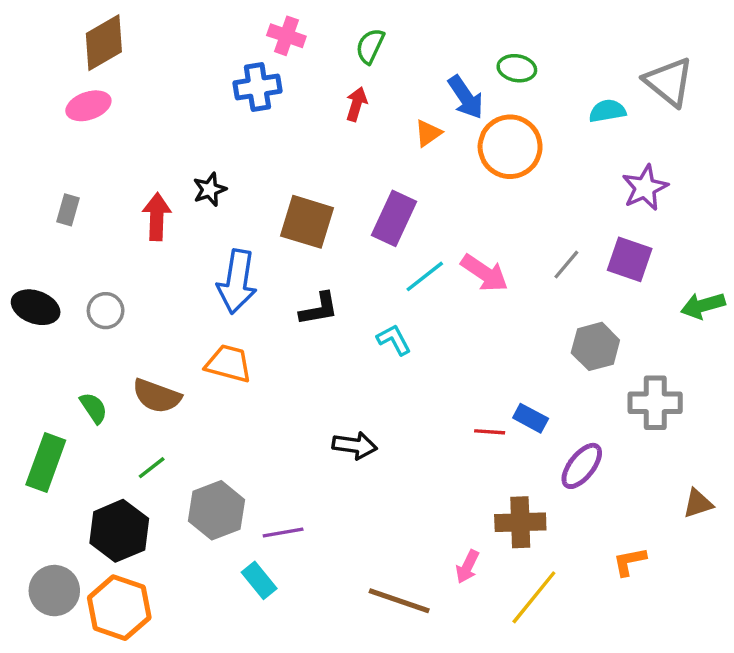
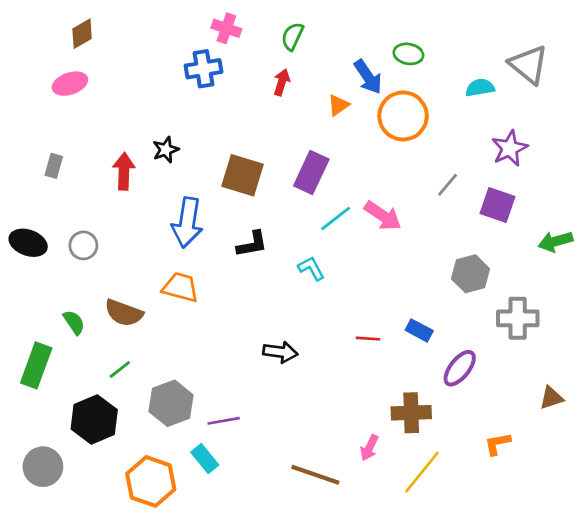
brown diamond: (104, 43) -> (82, 34), size x0.7
gray line: (566, 265) -> (448, 185), moved
red line: (490, 432) -> (368, 339), moved
orange hexagon: (119, 608) -> (151, 481), moved

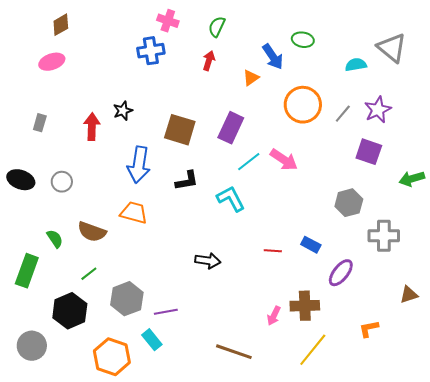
orange circle: (403, 116) -> (303, 105), moved
gray line: (448, 185) -> (343, 114), moved
cyan L-shape: (311, 268) -> (231, 199), size x1.4
pink arrow: (369, 448) -> (274, 316), moved

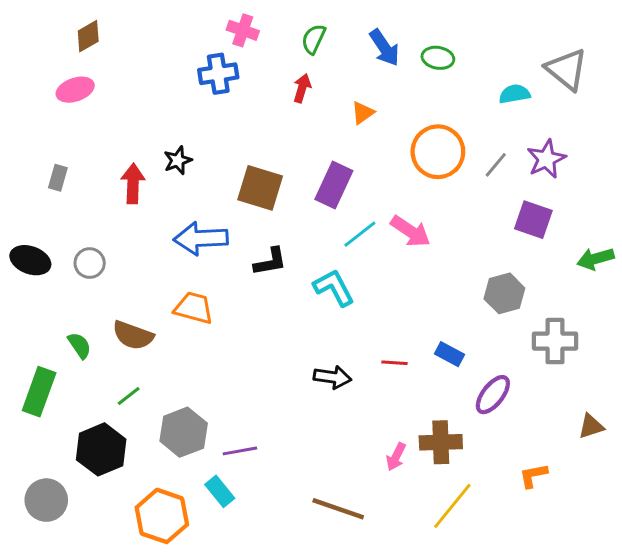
blue arrow: (273, 57) -> (384, 48), moved
blue arrow: (139, 165) -> (201, 238), turned 78
black arrow: (208, 261) -> (332, 377), moved

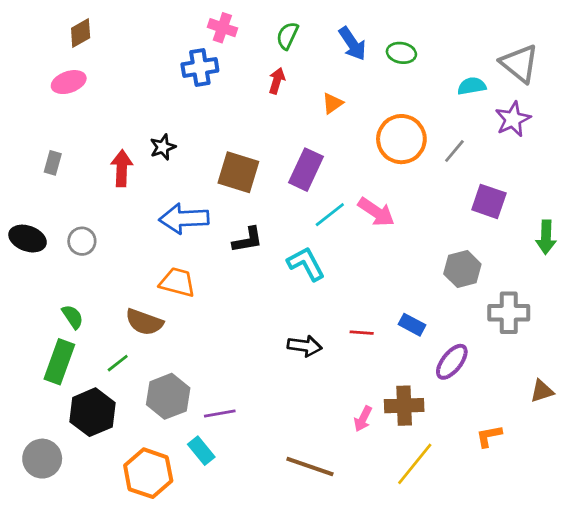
purple star: (546, 159) -> (513, 119), moved
green arrow: (595, 259) -> (546, 237), turned -72
brown semicircle: (133, 335) -> (144, 322), moved
green rectangle: (39, 392) -> (59, 362), moved

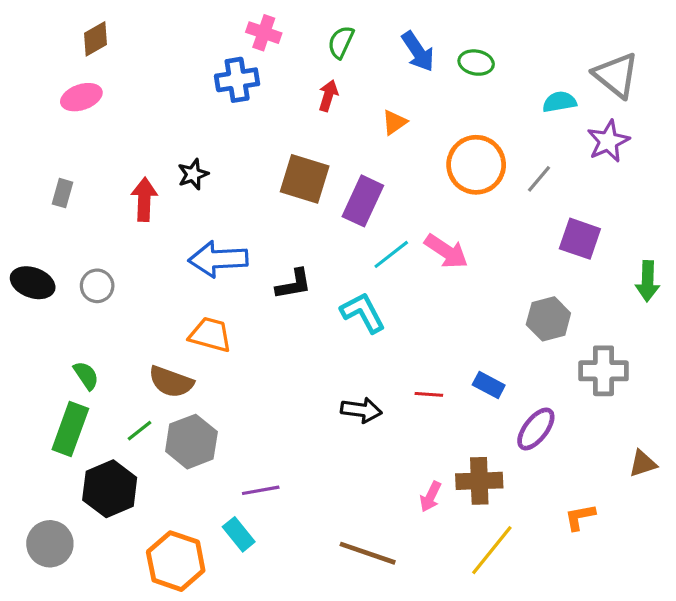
brown square: (238, 172) -> (305, 179), moved
gray hexagon: (168, 396) -> (191, 442), moved

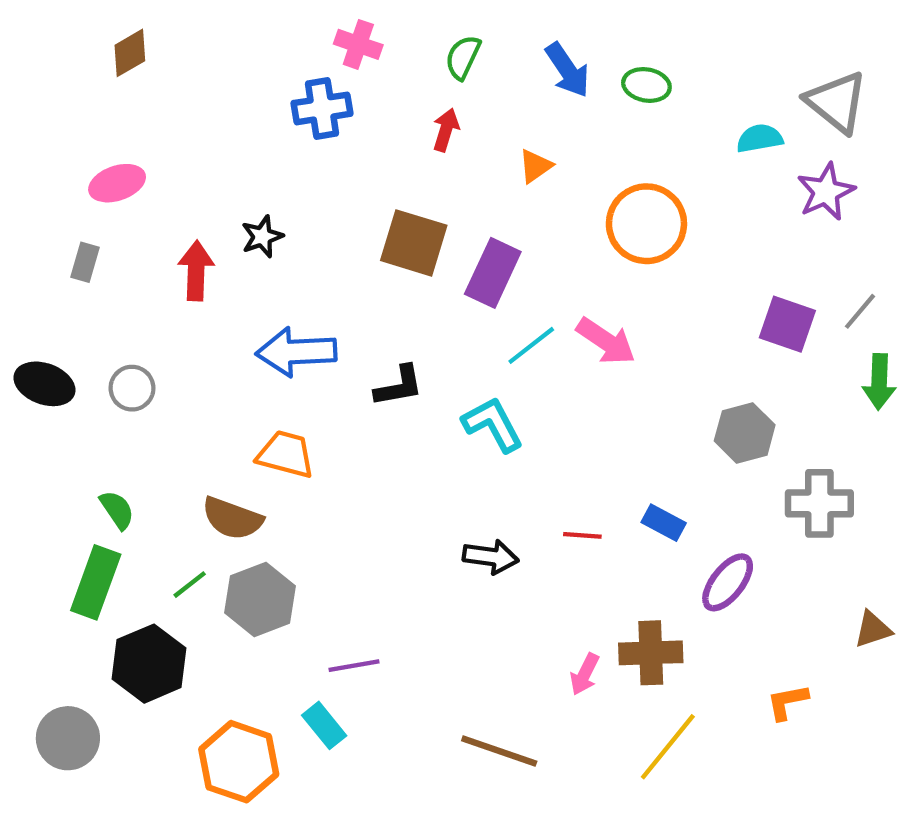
pink ellipse: (81, 97) -> (117, 183), moved
gray line: (539, 179) -> (860, 311), moved

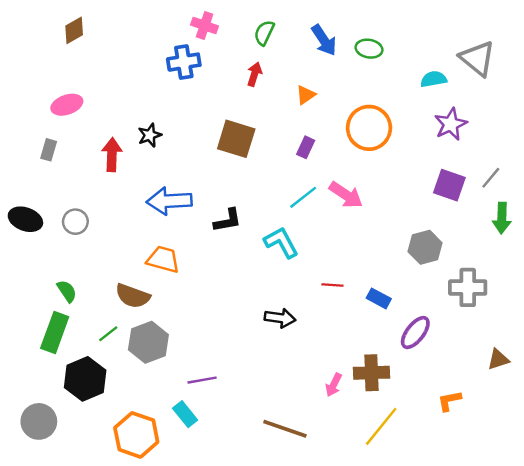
purple star: (826, 192) -> (451, 124), moved
purple rectangle: (493, 273) -> (306, 147), moved, size x0.6
red line: (582, 535) -> (332, 285), moved

